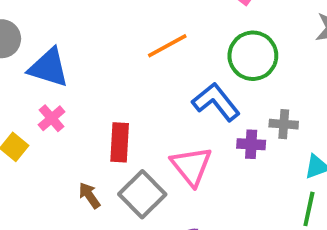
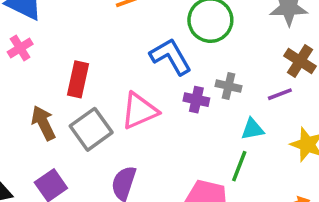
pink triangle: (191, 166) -> (139, 111), turned 36
brown arrow: (89, 195) -> (43, 123), size x1.4

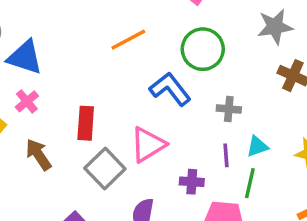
purple line: (280, 94) -> (226, 155), moved, turned -65
purple cross: (196, 100) -> (192, 182), moved
brown arrow: (43, 123) -> (38, 155), moved

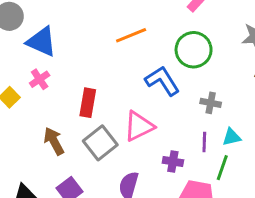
brown arrow: (38, 155) -> (54, 141), moved

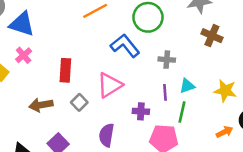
brown arrow: (54, 141) -> (41, 105), turned -65
gray square: (100, 143) -> (79, 102), size x0.6

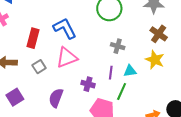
blue L-shape: (125, 46) -> (65, 28), moved
yellow star: (225, 91) -> (155, 60), moved

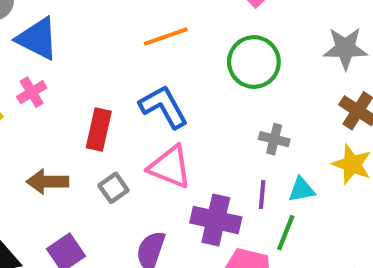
pink triangle: (67, 58) -> (170, 167), turned 45
purple cross: (88, 84) -> (216, 220), size x1.6

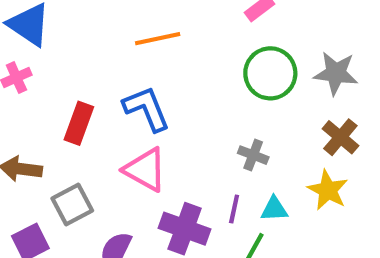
green circle: (254, 62) -> (270, 73), moved
gray square: (113, 188) -> (72, 204), moved, size x1.4

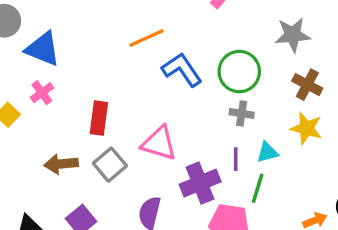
green circle: (270, 73) -> (239, 72), moved
blue L-shape: (147, 109) -> (182, 70), moved
gray square: (72, 204) -> (110, 165), moved
purple cross: (185, 229) -> (200, 183), turned -30

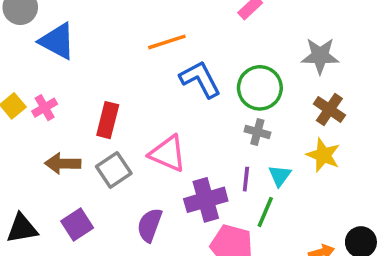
pink cross: (42, 93) -> (45, 108), moved
cyan triangle: (267, 152) -> (280, 176), turned -45

